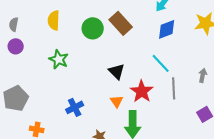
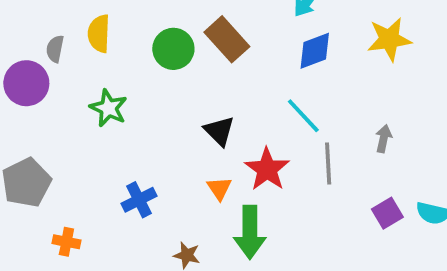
gray semicircle: (14, 24) -> (55, 49), moved
purple circle: (16, 46) -> (26, 83), size x1.5

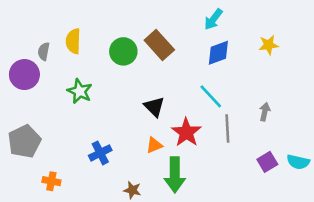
yellow star: (389, 39) -> (269, 45), size x0.7
orange triangle: (219, 188) -> (154, 145), turned 42

